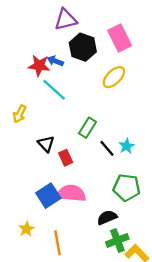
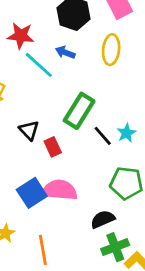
blue arrow: (55, 61) -> (65, 52), moved
yellow ellipse: (114, 77) -> (111, 50), turned -40
green rectangle: (87, 128) -> (79, 111), size x1.4

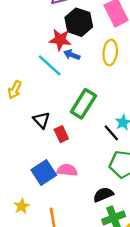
red star: (21, 36) -> (60, 40), moved
black line: (103, 136) -> (111, 133), moved
pink semicircle: (60, 190) -> (67, 170), size x0.7

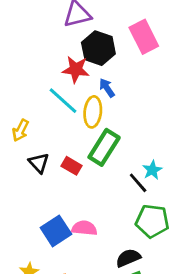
yellow ellipse: (110, 52) -> (93, 112), moved
blue arrow: (72, 55) -> (107, 88), moved, turned 35
black triangle: (41, 120) -> (39, 163), moved
red rectangle: (61, 134) -> (71, 166), moved, turned -35

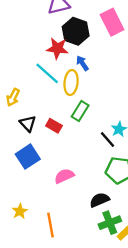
green rectangle: (104, 147) -> (80, 111), size x0.7
pink semicircle: (84, 228) -> (64, 176), turned -30
blue square: (56, 231) -> (28, 157), moved

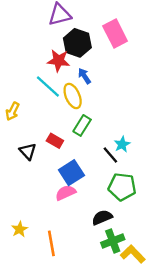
yellow ellipse: (71, 83) -> (73, 96), turned -30
black triangle: (28, 124) -> (28, 151), moved
blue square: (28, 157) -> (71, 173), moved

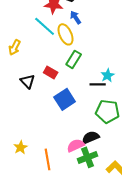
black line: (110, 155) -> (98, 84), turned -49
pink semicircle: (66, 193) -> (76, 145), moved
green cross: (113, 241) -> (88, 157), moved

